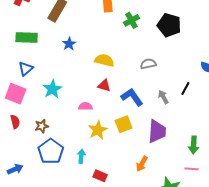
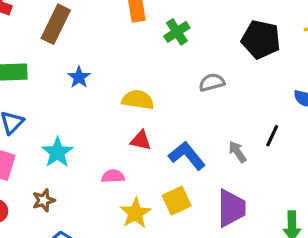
black pentagon: (169, 25) -> (261, 39), moved
gray semicircle: (148, 64) -> (212, 82), moved
brown star: (42, 126) -> (44, 200), moved

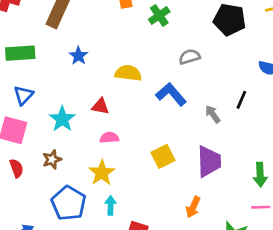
red triangle: (141, 140) -> (100, 106), moved
blue L-shape: (187, 156) -> (171, 94), moved
yellow star: (135, 213) -> (102, 173), moved

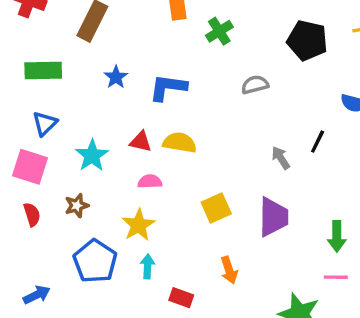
yellow semicircle: (128, 73) -> (180, 143), moved
blue L-shape: (171, 94) -> (168, 87), moved, turned -44
orange arrow: (193, 207) -> (229, 270), moved, turned -45

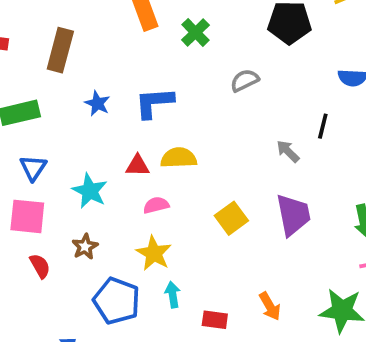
orange arrow: (229, 270) -> (270, 306), moved

